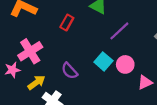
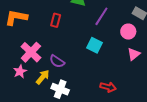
pink circle: (125, 64) -> (128, 32), moved
purple semicircle: (69, 71) -> (57, 61), moved

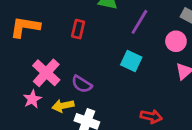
yellow arrow: (43, 77) -> (63, 106), turned -140

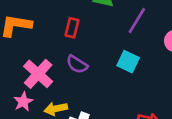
purple semicircle: (82, 84) -> (77, 64), moved

